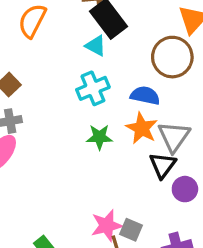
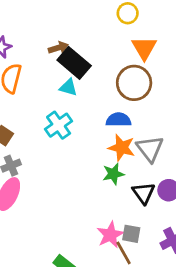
cyan cross: (93, 88) -> (59, 125), moved
green star: (99, 137) -> (113, 174), moved
black triangle: (163, 165) -> (144, 193), moved

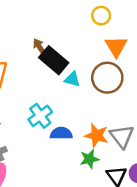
brown arrow: (58, 48) -> (40, 47), turned -105
cyan triangle: (68, 87) -> (72, 79), moved
blue semicircle: (118, 120) -> (61, 133), moved

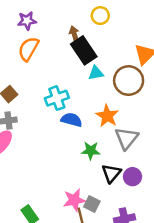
yellow circle: (101, 16) -> (100, 16), moved
cyan triangle: (72, 79) -> (96, 73), turned -42
orange star: (97, 135) -> (107, 116), moved

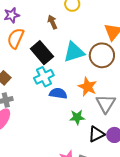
black rectangle: (84, 50) -> (42, 53), moved
cyan triangle: (96, 73) -> (74, 52), size x1.6
black triangle: (111, 173) -> (96, 134), turned 30

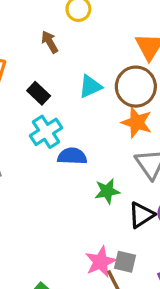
cyan triangle: (74, 52) -> (90, 86), size x0.7
black rectangle: (42, 53) -> (39, 93), size x0.6
orange star: (87, 87) -> (137, 122), moved

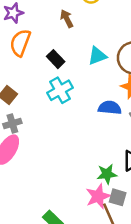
blue semicircle: (72, 156) -> (110, 108), moved
green star: (107, 191) -> (107, 174), moved

